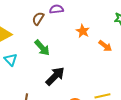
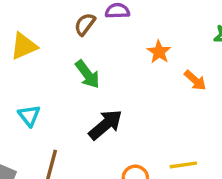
cyan triangle: (11, 60) -> (29, 116), moved

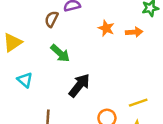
orange arrow: (195, 80) -> (134, 32), moved, turned -35
cyan triangle: (29, 116) -> (25, 80), moved

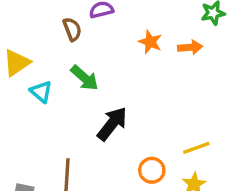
brown semicircle: (52, 19) -> (72, 29), turned 133
cyan triangle: (25, 80) -> (41, 92), moved

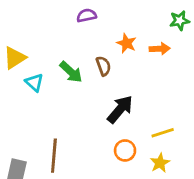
brown semicircle: (72, 29) -> (103, 66), moved
black arrow: (112, 124) -> (120, 109), moved

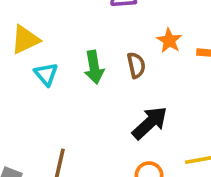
green arrow: (71, 72) -> (94, 67), turned 30

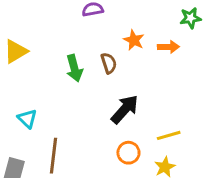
cyan triangle: (46, 74) -> (27, 119), moved

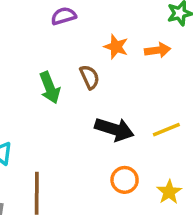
black arrow: (125, 109) -> (114, 129), turned 72
yellow line: (169, 135) -> (166, 130), moved

